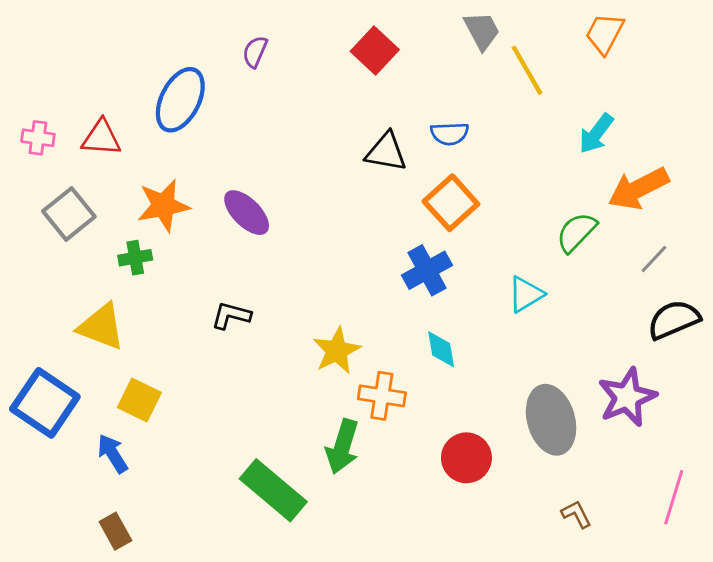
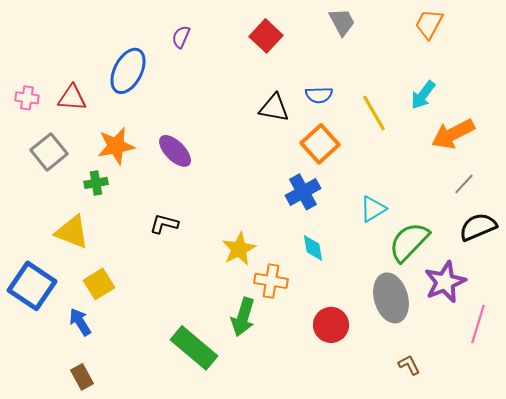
yellow line: (527, 70) -> (374, 113), moved
green semicircle: (576, 232) -> (409, 242), moved, size x1.4
yellow square: (139, 400) -> (99, 284), turned 32
pink line: (674, 497) -> (478, 324), moved

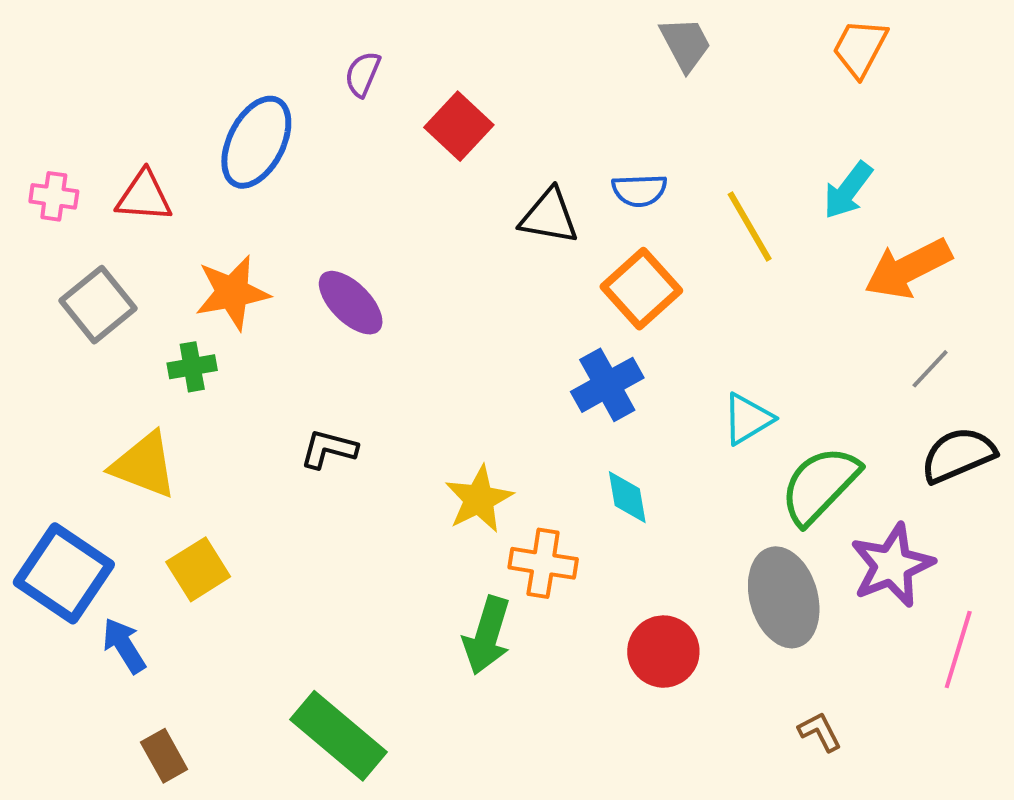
red square: (266, 36) -> (459, 126), moved
blue arrow: (80, 322) -> (124, 645), moved
green rectangle: (194, 348) -> (339, 736), moved

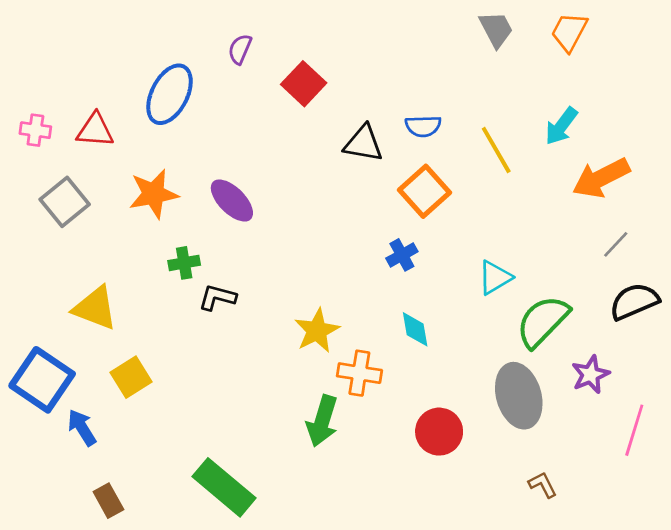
gray trapezoid: (685, 44) -> (496, 29), moved
green cross: (192, 367) -> (184, 263), moved
blue cross: (607, 385) -> (402, 255), size x0.7
purple star: (892, 565) -> (590, 374), size x0.7

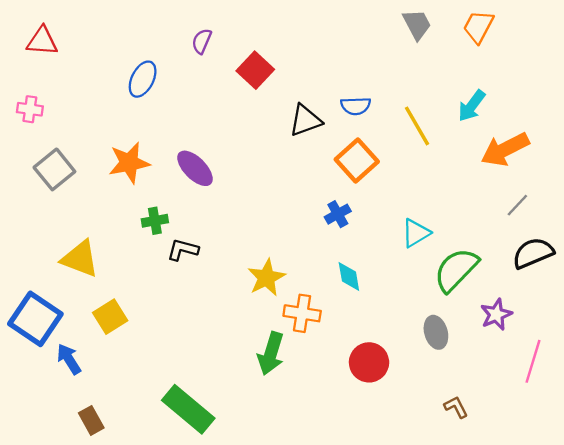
blue ellipse: (170, 94) -> (143, 79), size x0.7
red triangle: (95, 130) -> (42, 41), moved
black triangle: (363, 143) -> (305, 120), turned -30
gray ellipse: (519, 396) -> (436, 332), size x0.6

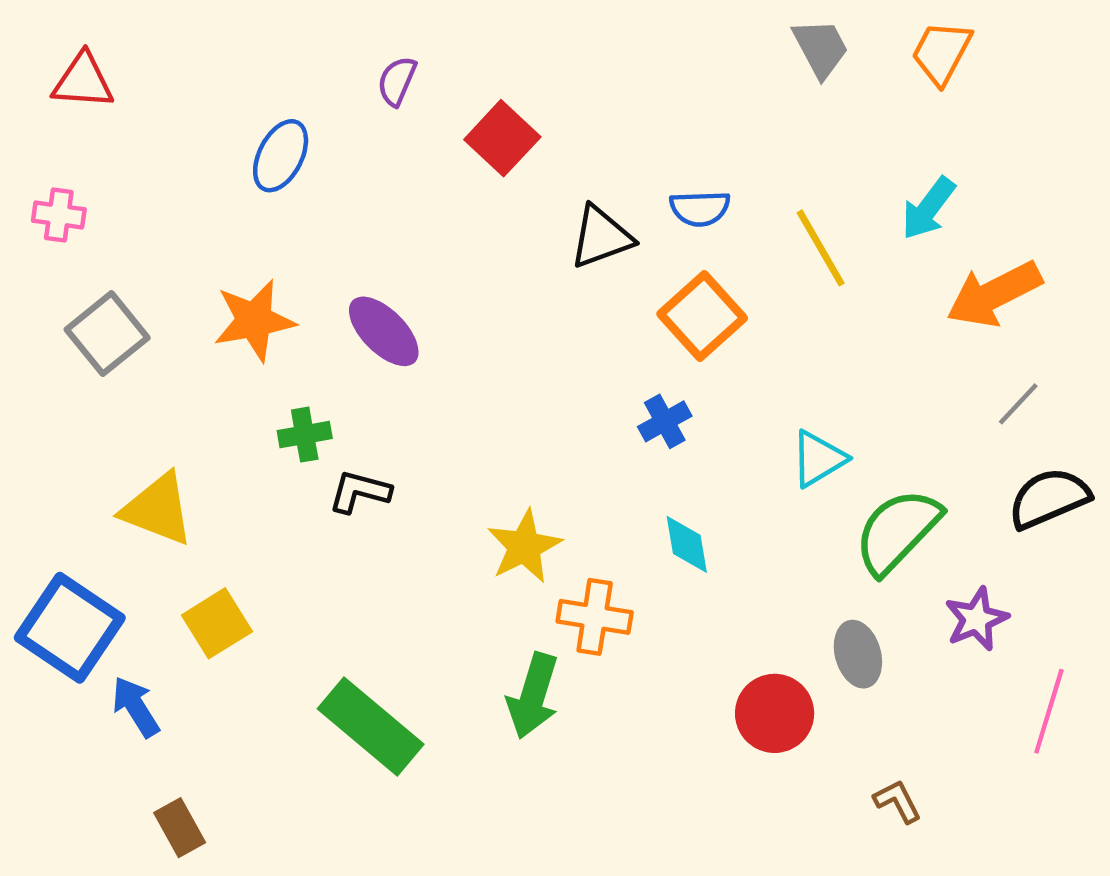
red circle: (369, 362) -> (775, 713), moved
green rectangle: (188, 409) -> (371, 727), moved

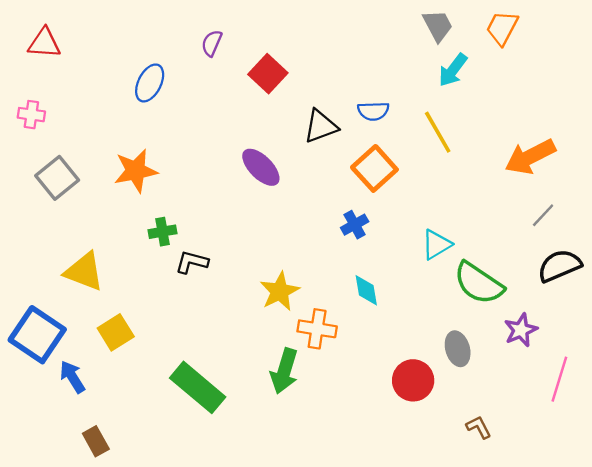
cyan arrow: (928, 208) -> (453, 70), moved
purple ellipse: (384, 331) -> (261, 167), moved
green semicircle: (897, 531) -> (479, 283), turned -100

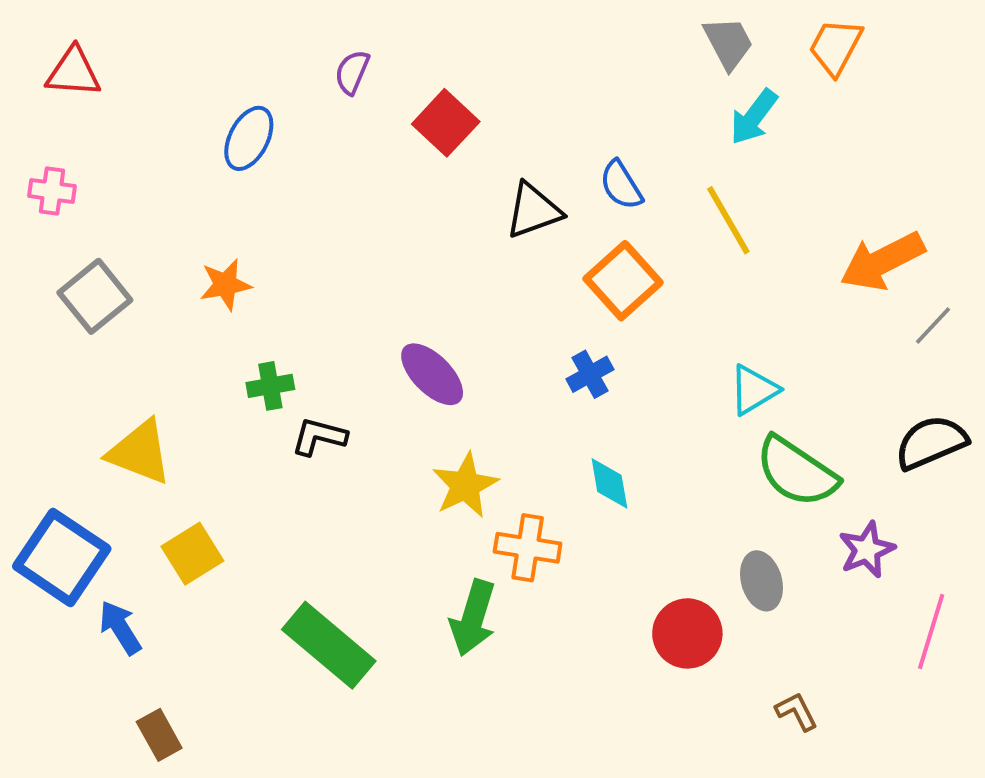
blue semicircle: (373, 111) -> (621, 185), turned 60
purple ellipse: (261, 167) -> (432, 374), moved
orange star: (136, 171) -> (225, 285), size x0.7
gray line: (543, 215) -> (933, 326), moved
cyan triangle: (437, 245) -> (754, 390), moved

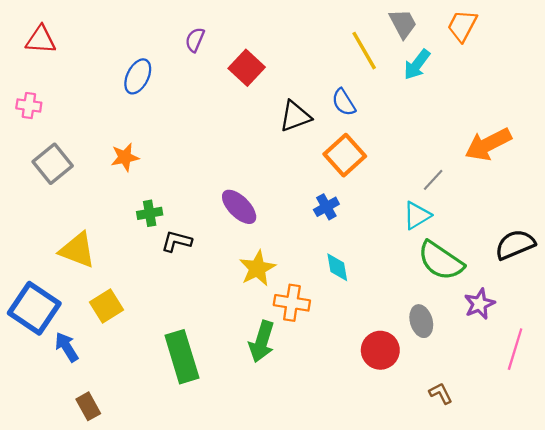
yellow line: (728, 220) -> (364, 51), moved
gray line: (933, 326) -> (433, 180), moved
green rectangle: (329, 645) -> (182, 357), turned 33

